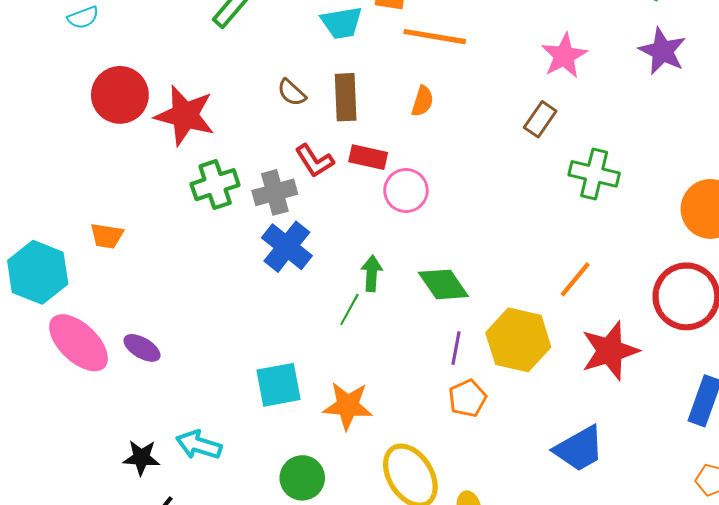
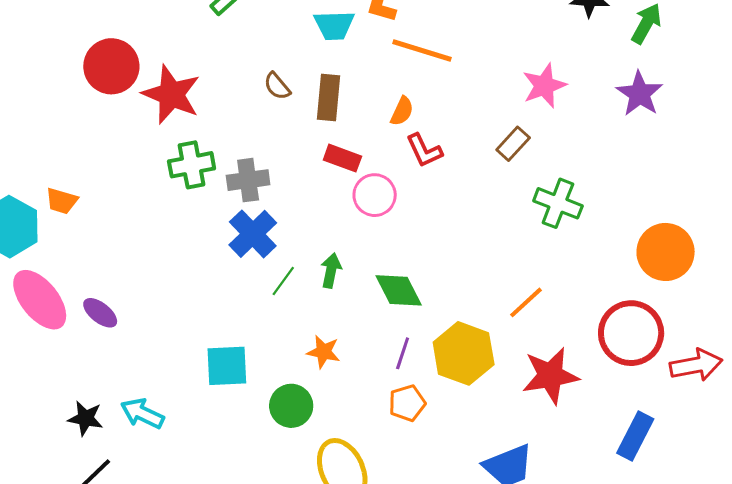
red L-shape: (314, 161) -> (424, 151), moved
orange trapezoid: (107, 236) -> (62, 201), moved
green line: (349, 309) -> (283, 281), moved
orange star: (348, 406) -> (323, 352), moved, size x0.7
green circle: (302, 478) -> (291, 406), moved

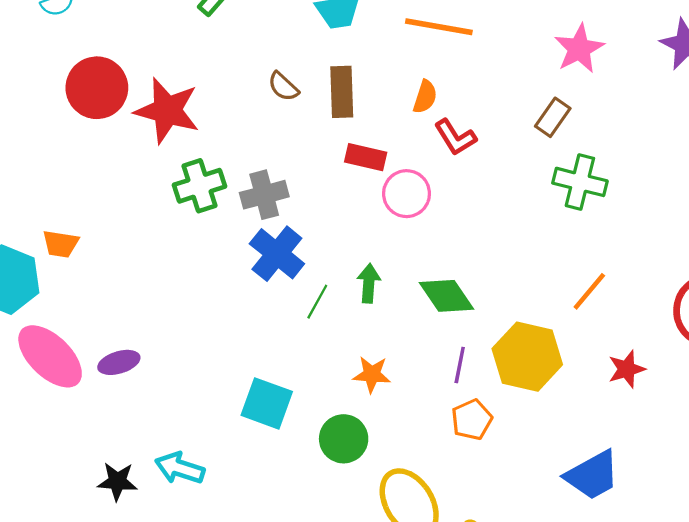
green cross: (558, 203) -> (580, 182), moved
purple ellipse: (100, 313) -> (119, 362), turned -48
cyan square: (227, 366) -> (267, 403), turned 30
red star: (550, 376) -> (627, 369), size x0.6

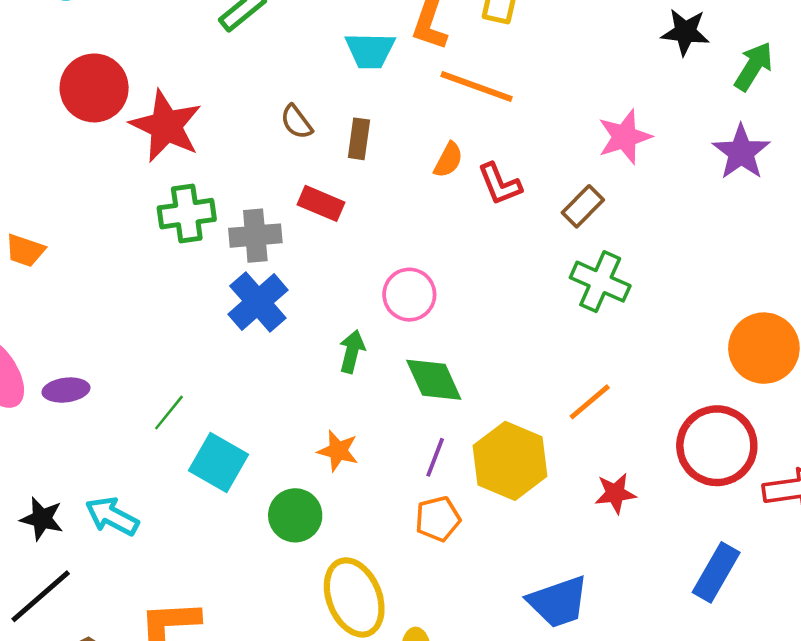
brown rectangle: (342, 92) -> (359, 139), size x0.7
red L-shape: (455, 137) -> (500, 184), moved
red rectangle: (366, 157) -> (321, 203), moved
pink circle: (407, 194) -> (409, 295), moved
green line: (317, 302) -> (169, 413), moved

